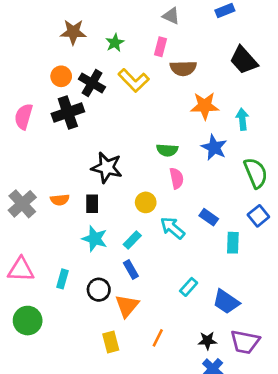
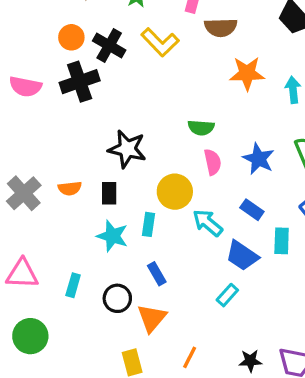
pink semicircle: (24, 117) -> (25, 87), turned -95
blue star: (214, 147) -> (259, 159), moved
yellow circle: (146, 202) -> (175, 192), size x1.4
cyan rectangle: (132, 240) -> (149, 224), moved, turned -36
blue trapezoid: (226, 302) -> (242, 256), moved

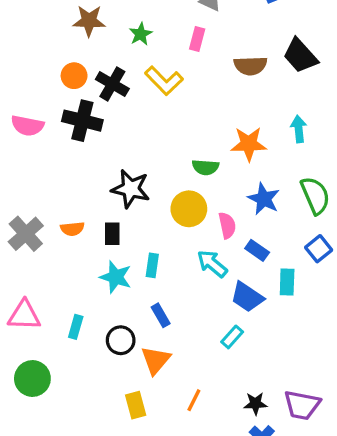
brown semicircle: (221, 27) -> (250, 66), moved
orange star: (247, 73) -> (249, 144), moved
black cross: (80, 82) -> (82, 121), turned 33
pink semicircle: (213, 162) -> (227, 225), moved
yellow circle: (175, 192) -> (189, 209), moved

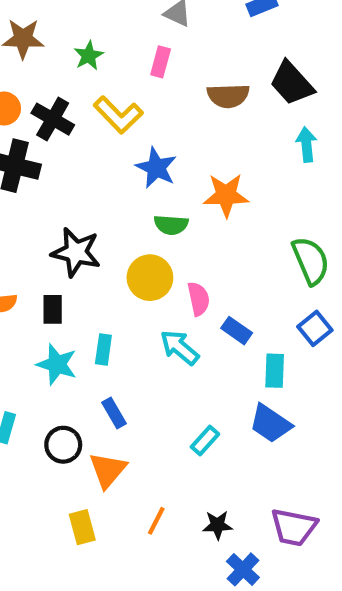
cyan arrow: (299, 129) -> (306, 144), moved
blue star: (264, 199) -> (156, 168), moved
blue trapezoid: (247, 297) -> (270, 424), moved
black star: (255, 403) -> (218, 525), moved

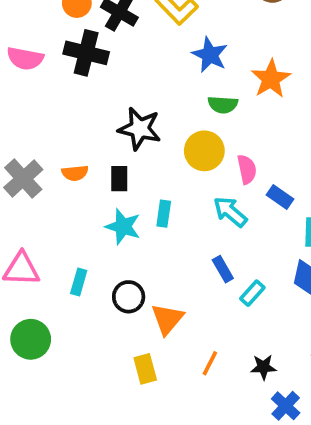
orange star: (226, 195) -> (271, 79), turned -30
blue rectangle: (114, 413) -> (223, 269), moved

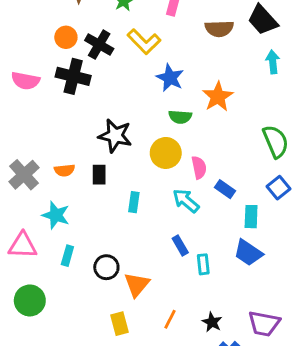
cyan star: (123, 227) -> (56, 215), moved
cyan rectangle: (252, 293) -> (203, 264), turned -48
black star: (263, 367) -> (212, 322), turned 30

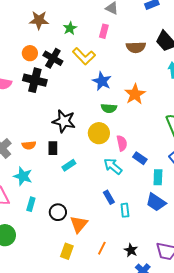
cyan rectangle: (134, 202) -> (69, 165), moved, turned 48
yellow rectangle: (119, 324) -> (67, 251), turned 35

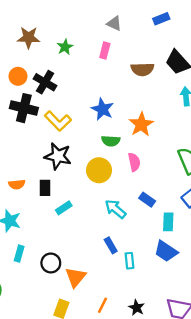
yellow L-shape: (84, 56) -> (58, 121), moved
pink semicircle: (122, 143) -> (134, 162), moved

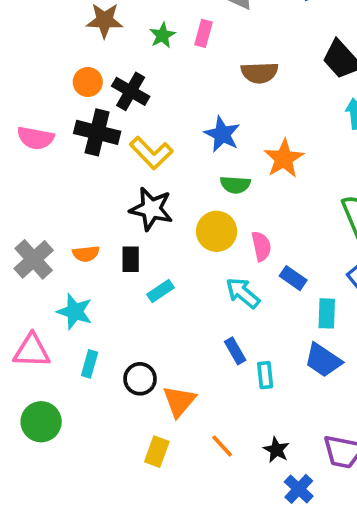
pink rectangle: (105, 50) -> (203, 33), moved
brown semicircle: (142, 69) -> (260, 73), moved
pink semicircle: (134, 162) -> (261, 246), moved
orange line: (102, 305) -> (222, 446), turned -70

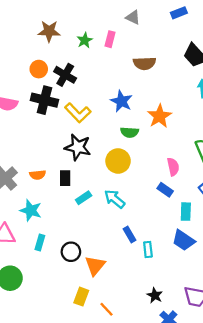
pink semicircle: (261, 246) -> (173, 167), moved
cyan arrow: (243, 293) -> (115, 199), moved
orange line: (222, 446) -> (107, 309), moved

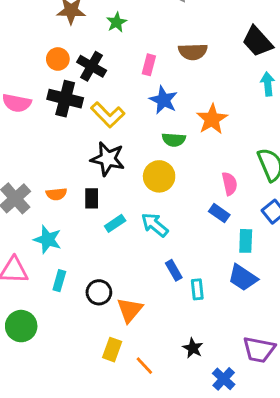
pink rectangle: (110, 39) -> (149, 65), moved
black star: (155, 295) -> (193, 348), moved

